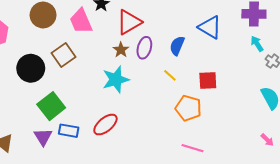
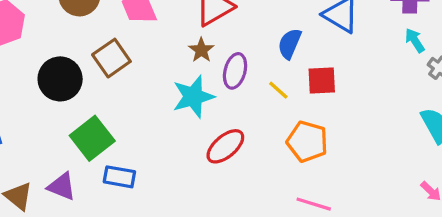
purple ellipse: (144, 48) -> (235, 71), moved
red square: (208, 81) -> (322, 81), moved
red ellipse: (105, 125) -> (225, 146), moved
purple triangle: (43, 137) -> (62, 186), moved, turned -36

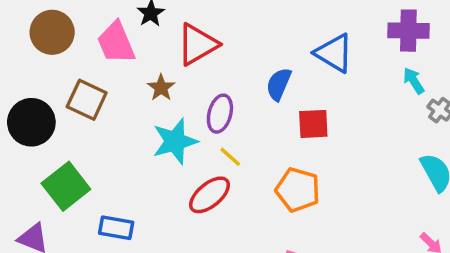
brown star: (201, 50) -> (161, 88), moved
brown square: (111, 58) -> (87, 100), turned -30
yellow line: (278, 90) -> (230, 157), moved
blue rectangle: (119, 177) -> (116, 228), moved

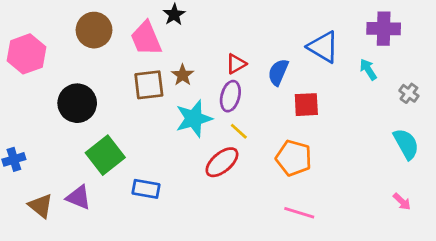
red triangle: (197, 44) -> (236, 64), moved, size x0.6
cyan arrow: (414, 81) -> (368, 69), moved
brown square: (87, 100) -> (149, 85), moved, turned -32

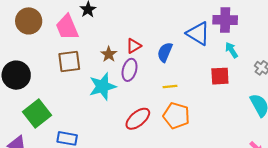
purple cross: (384, 29) -> (225, 20), moved
brown star: (183, 75) -> (109, 54), moved
red square: (306, 105) -> (220, 76), moved
yellow line: (239, 131) -> (170, 86), moved, turned -48
red ellipse: (222, 162) -> (138, 119), moved

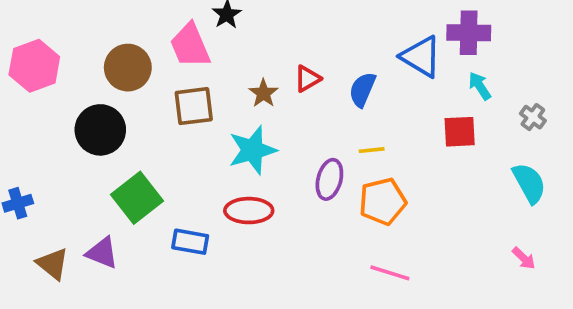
brown circle: (29, 21) -> (128, 68), moved
purple ellipse: (130, 70) -> (329, 179), moved
orange pentagon: (176, 116) -> (383, 201), turned -30
red ellipse: (138, 119) -> (249, 211), moved, turned 40

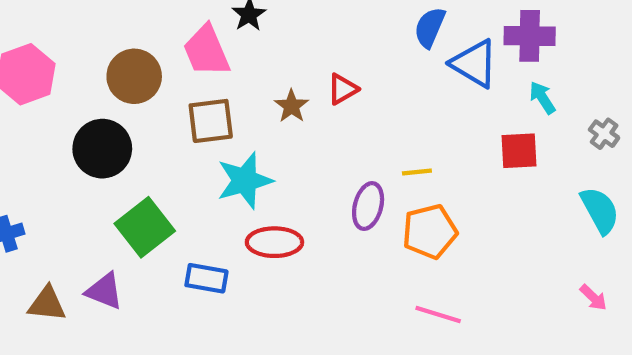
blue semicircle: (362, 90) -> (430, 27), moved
cyan star: (252, 150) -> (245, 180), moved
brown triangle: (53, 264) -> (47, 304), turned -33

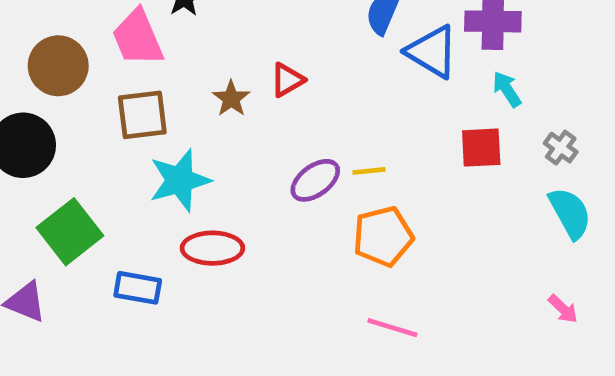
gray cross: (604, 134) -> (561, 148), moved
purple ellipse: (368, 206) -> (315, 180), moved, turned 39

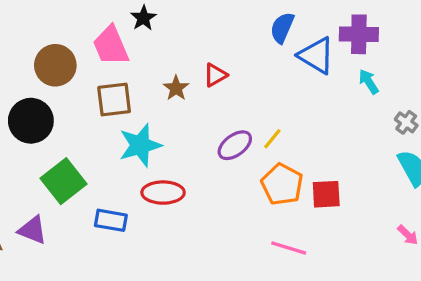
red square: (481, 148) -> (326, 194), moved
yellow line: (369, 171) -> (272, 139), turned -45
orange pentagon: (383, 236) -> (282, 184), turned -30

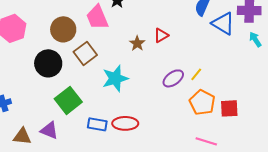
brown square: (114, 100) -> (85, 53), moved, turned -30
red ellipse: (163, 193) -> (125, 123), moved

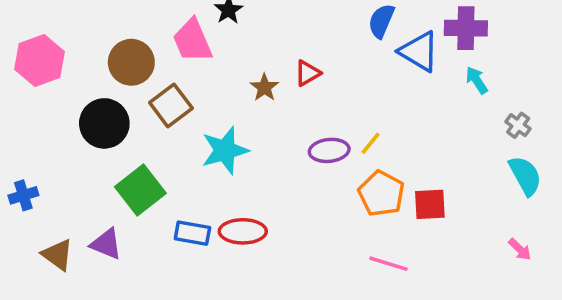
purple ellipse: (173, 78) -> (329, 150), turned 30
brown triangle: (22, 136) -> (58, 255), turned 30

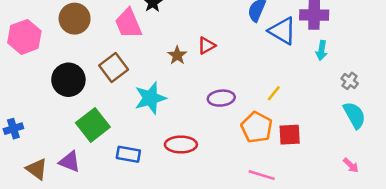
brown circle: (131, 62) -> (75, 19), moved
cyan arrow: (477, 80) -> (321, 50), turned -138
yellow line: (371, 143) -> (274, 93), moved
red ellipse: (243, 231) -> (181, 145), moved

